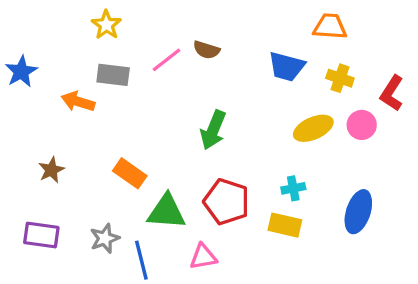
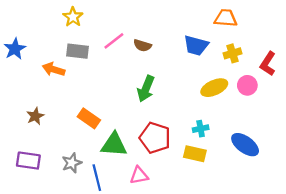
brown semicircle: (206, 50) -> (142, 45), moved
yellow cross: (340, 78) -> (232, 53), turned -36
blue ellipse: (358, 212) -> (245, 145), turned -72

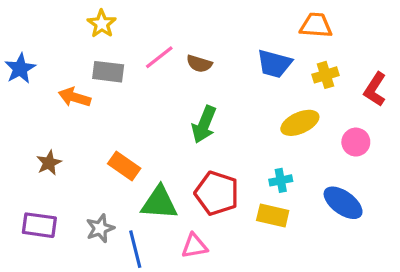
pink circle: (247, 85) -> (356, 142), moved

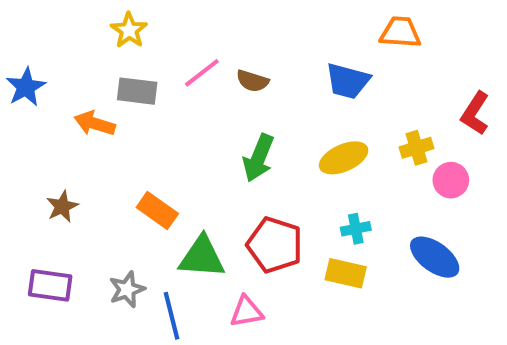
yellow cross: (325, 75) -> (416, 148), moved
yellow ellipse: (300, 123) -> (344, 158), moved

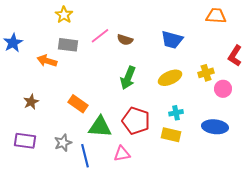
orange trapezoid: (400, 32) -> (216, 16), moved
blue ellipse: (435, 257) -> (215, 127), turned -30

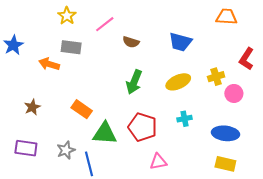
pink line: (100, 36) -> (105, 24), moved
yellow rectangle: (171, 135) -> (225, 164), moved
pink triangle: (122, 154) -> (158, 162), moved

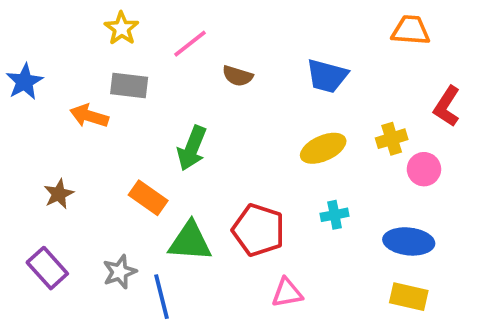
green arrow: (134, 82) -> (192, 148), moved
purple rectangle: (26, 148) -> (47, 268), turned 40

